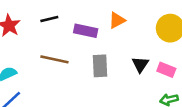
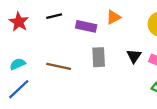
brown line: (54, 59) -> (59, 66), moved

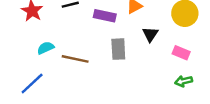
black triangle: (134, 56) -> (150, 34), moved
cyan semicircle: (18, 64) -> (46, 48), moved

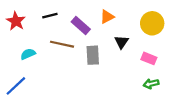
purple rectangle: (105, 16) -> (81, 25), turned 30
brown line: (75, 59) -> (62, 44), moved

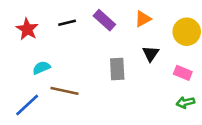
orange triangle: (107, 17) -> (143, 19), moved
purple rectangle: (81, 25) -> (104, 20), moved
brown line: (62, 44) -> (64, 91), moved

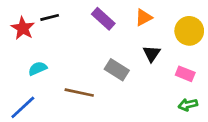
black line: (67, 23) -> (50, 17), moved
gray rectangle: (117, 69) -> (117, 70), turned -55
brown line: (64, 91) -> (79, 93), moved

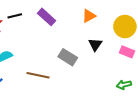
purple rectangle: (103, 19) -> (47, 17), moved
pink rectangle: (185, 74) -> (127, 52), moved

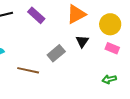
orange triangle: (89, 16) -> (76, 14), size x1.5
gray rectangle: (68, 57) -> (56, 53), turned -72

